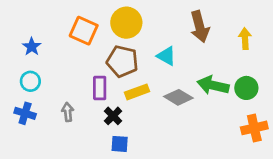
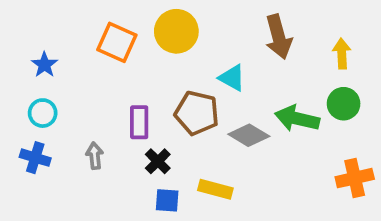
brown pentagon: (122, 61) -> (197, 113), moved
green circle: (246, 88) -> (344, 104), moved
yellow rectangle: (137, 92) -> (215, 189), moved, turned 35

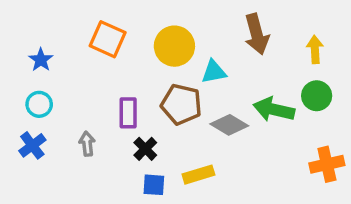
yellow circle: (176, 31) -> (174, 46), moved
cyan triangle: (232, 78) -> (214, 72), turned -40
blue cross: (35, 158) -> (32, 145), turned 36
yellow rectangle: (215, 189) -> (198, 175), turned -32

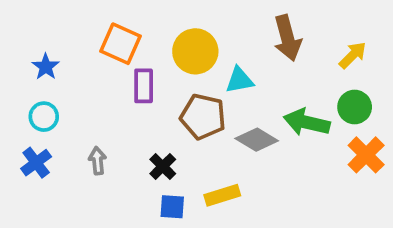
yellow arrow: (315, 49) -> (353, 55), turned 48
purple rectangle: (128, 113) -> (144, 86), moved
orange cross: (327, 164) -> (366, 155), moved, turned -32

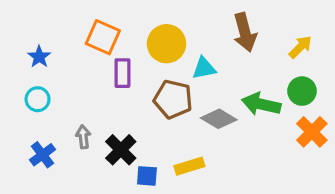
blue cross: (36, 163) -> (42, 155), moved
black cross: (163, 166) -> (121, 150), moved, size x1.4

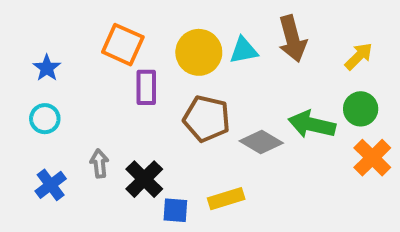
cyan triangle: (204, 68) -> (244, 50), moved

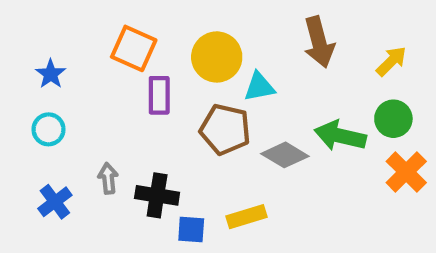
cyan triangle: (244, 50) -> (259, 87), moved
black cross: (144, 179) -> (157, 195), turned -36

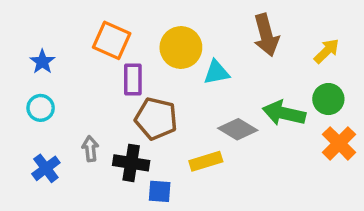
brown pentagon: (225, 129) -> (156, 119), moved
yellow rectangle: (247, 217) -> (206, 161), moved

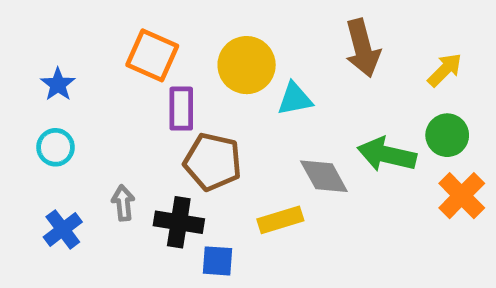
gray diamond: (238, 129) -> (324, 176), turned 30

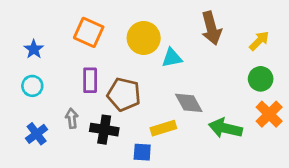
purple rectangle: (181, 109) -> (90, 80), moved
green arrow: (387, 155) -> (225, 128), moved
blue square: (218, 261) -> (142, 152), moved

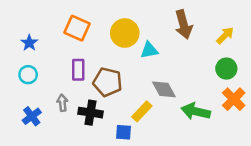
yellow rectangle: (163, 128) -> (142, 111), turned -30

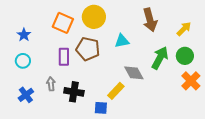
yellow circle: (125, 33) -> (94, 17), moved
brown pentagon: (108, 82) -> (88, 49), moved
green arrow: (196, 111) -> (160, 58), moved, turned 105

